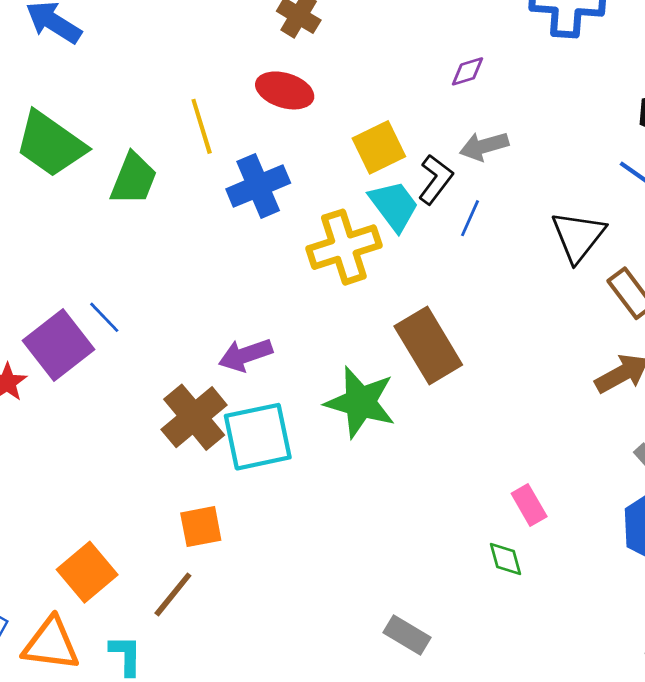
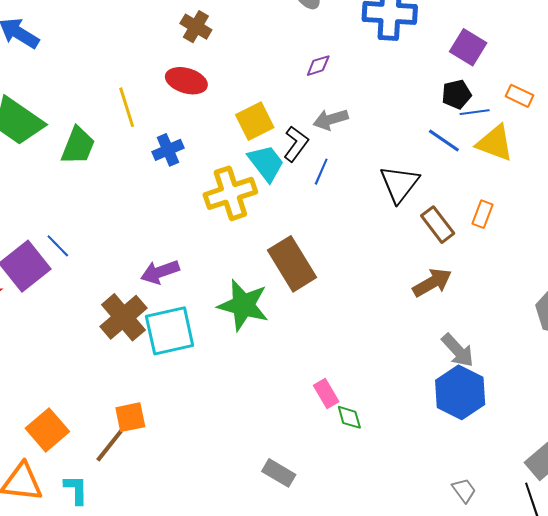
blue cross: (258, 186) -> (168, 150), size x0.7
pink rectangle: (529, 505) -> (326, 394), moved
orange square: (201, 527) -> (130, 417), moved

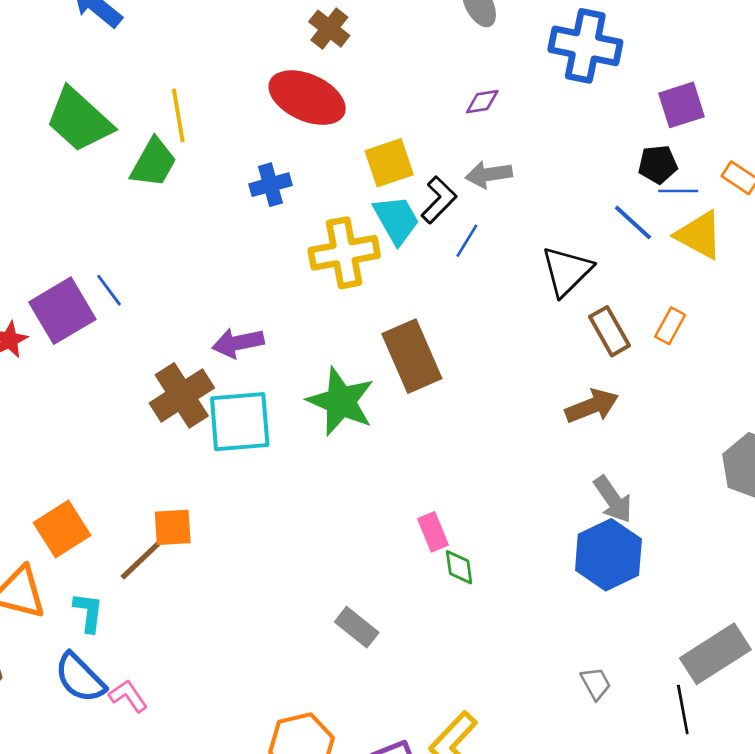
purple square: (468, 47) -> (681, 105), turned 33
red ellipse: (186, 81) -> (307, 98), size x1.4
yellow line: (127, 107) -> (178, 115), moved

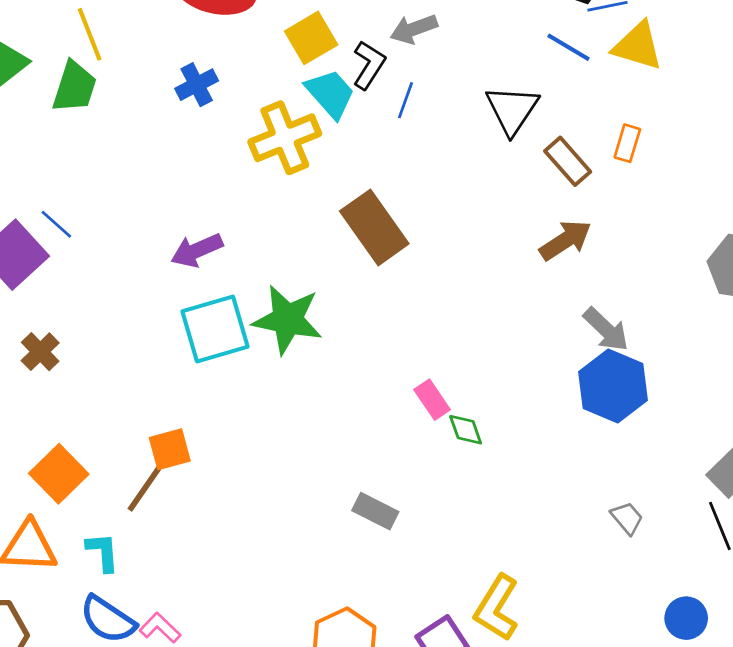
brown cross: (182, 395) -> (40, 352), moved, size x0.6
green star: (341, 401) -> (288, 319), moved

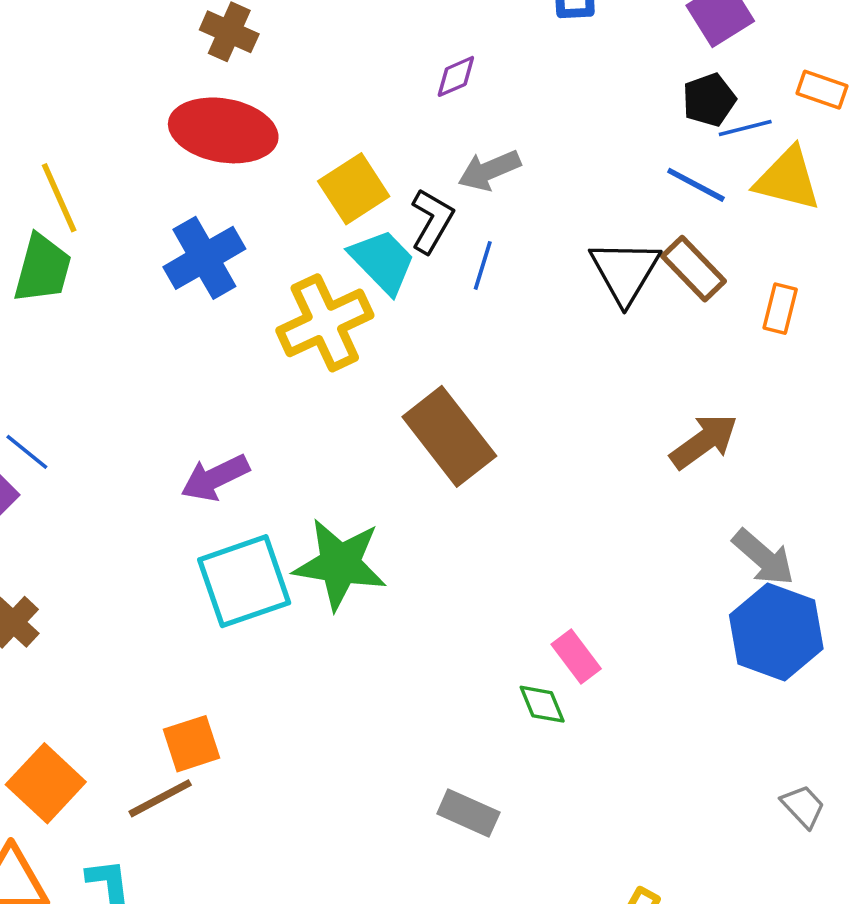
blue cross: (197, 85) -> (204, 258), size x1.4
brown rectangle: (568, 161) -> (694, 269), moved
pink rectangle: (432, 400) -> (576, 657), moved
green diamond: (466, 430) -> (542, 704), moved
brown line: (144, 489) -> (160, 798), turned 30

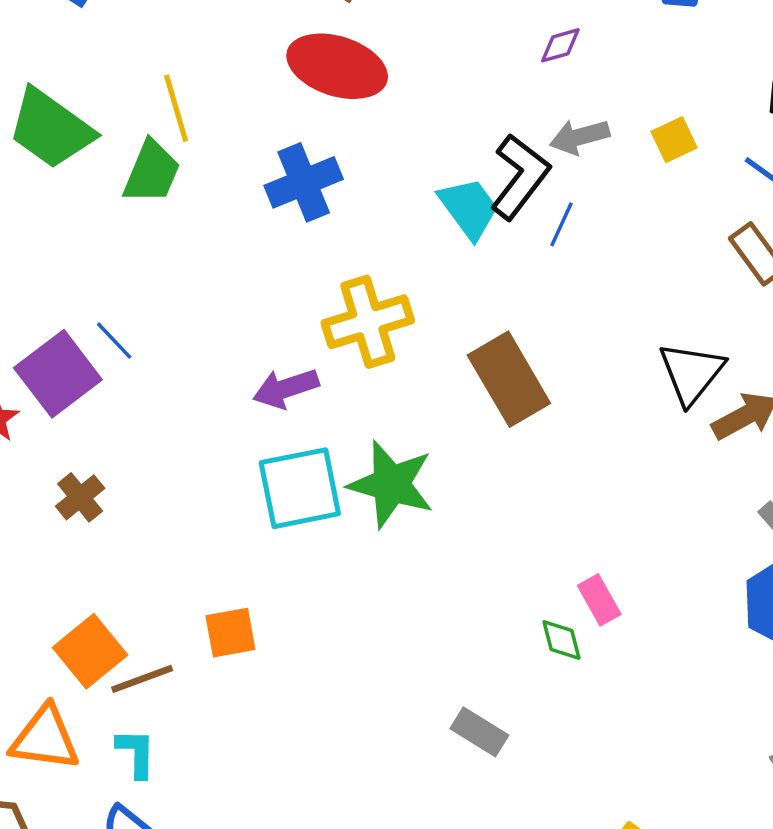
yellow square: (354, 189) -> (674, 140), moved, size x0.7
black L-shape: (432, 221) -> (520, 177), size x1.4
black triangle: (625, 272) -> (692, 373), moved
yellow cross: (325, 323) -> (368, 322), moved
brown line: (160, 798) -> (142, 679), moved

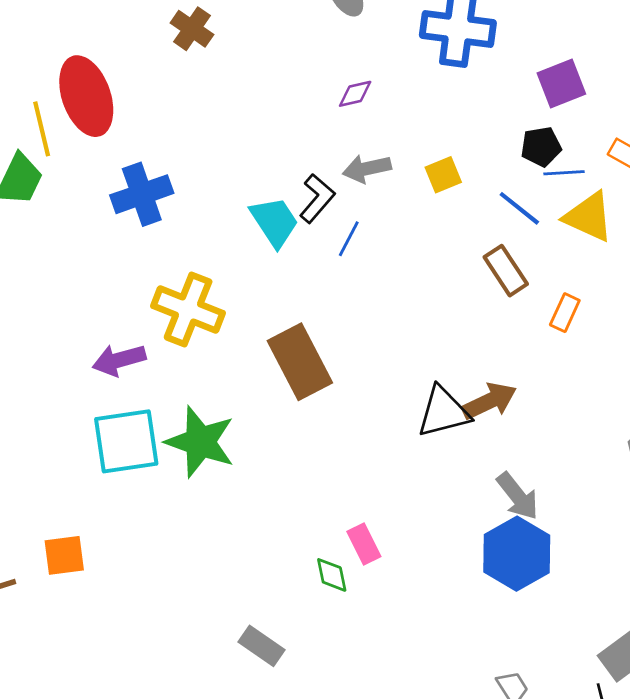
red ellipse: (337, 66) -> (86, 96), moved, turned 50
black L-shape: (520, 177) -> (317, 198), size x0.7
yellow cross: (368, 322) -> (188, 309), turned 36
black triangle: (692, 373) -> (443, 412), moved, turned 34

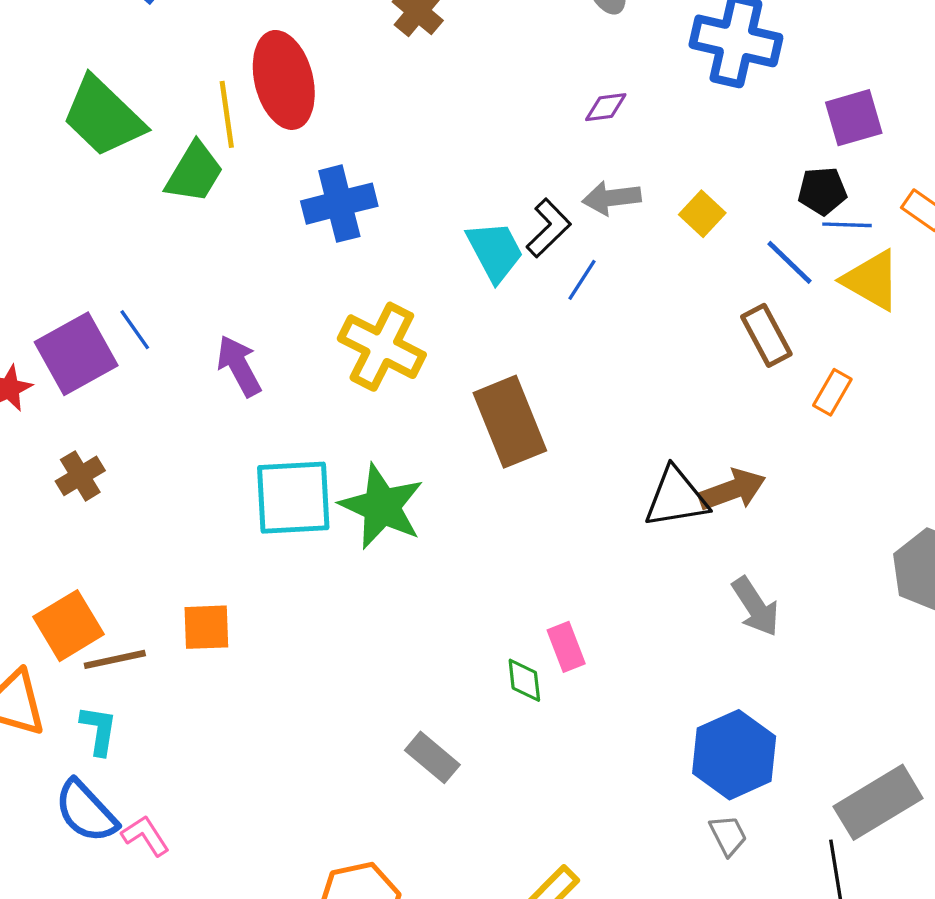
yellow square: (443, 175) -> (702, 214), turned -30
purple arrow: (119, 360) -> (239, 366), moved, turned 72
blue hexagon: (517, 554) -> (734, 755), moved

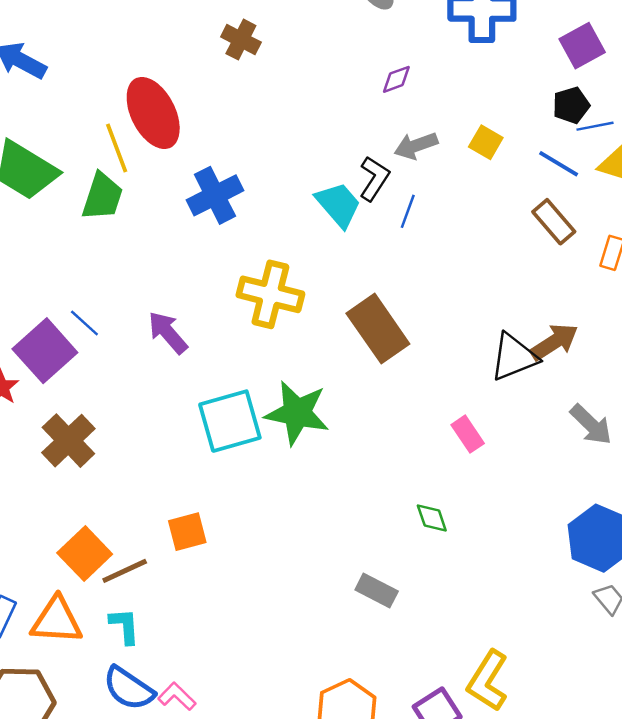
brown cross: (80, 476) -> (68, 441), size x1.5
pink rectangle: (566, 647) -> (468, 434), moved

